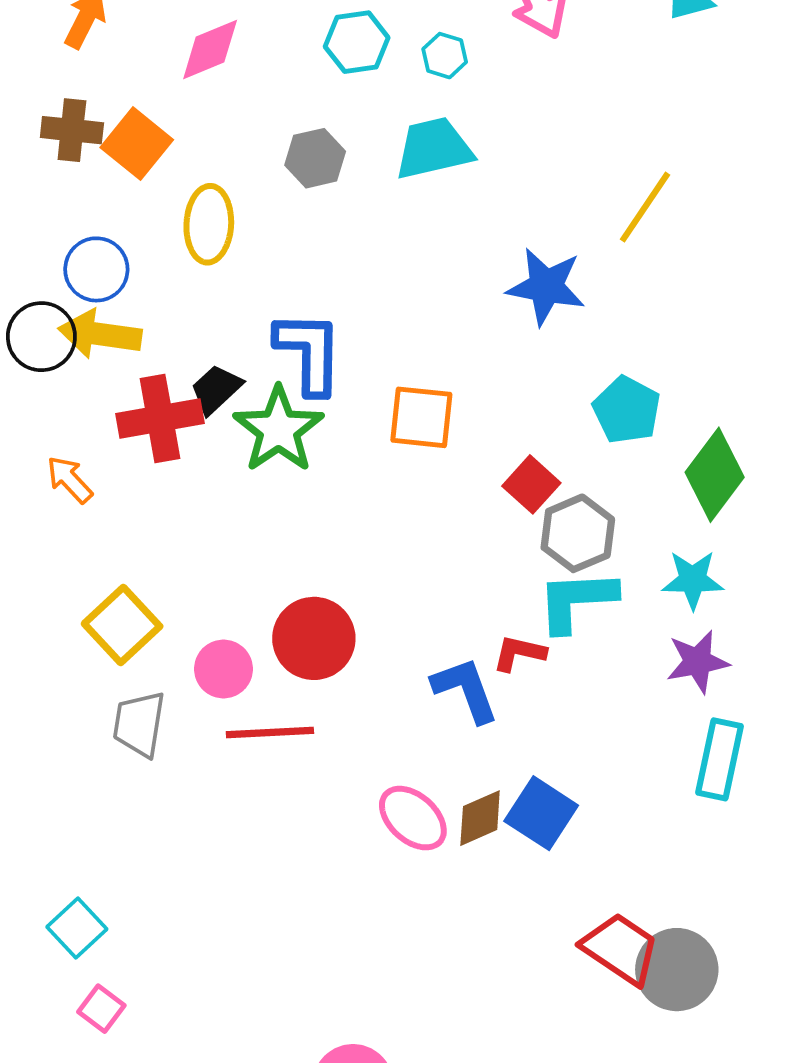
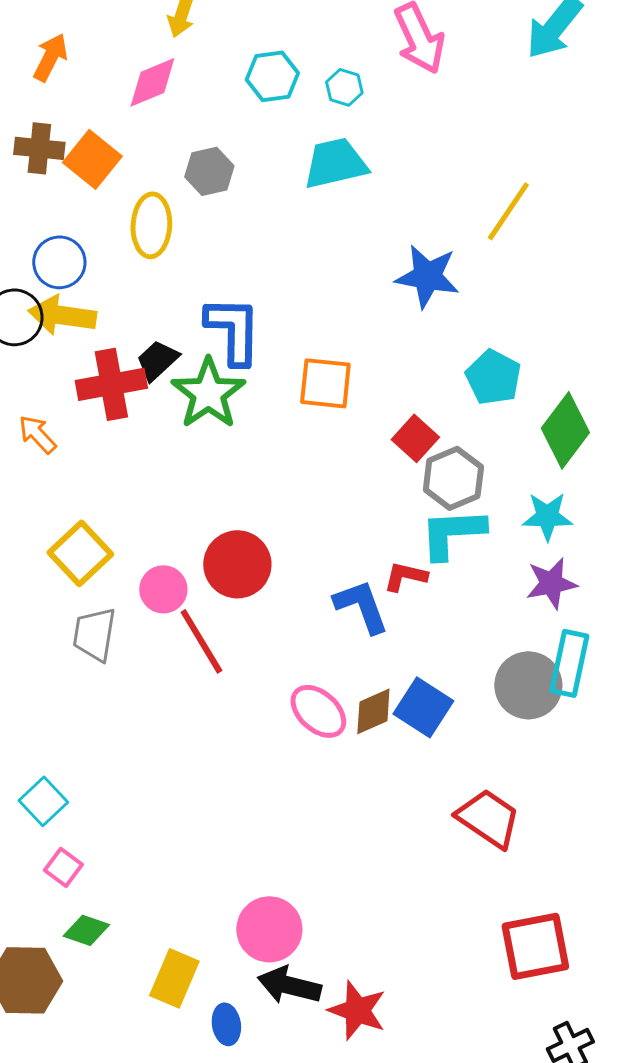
gray hexagon: (315, 158) -> (209, 171), moved
red line: (270, 733) -> (201, 641), turned 62
gray circle: (677, 970) -> (528, 685), moved

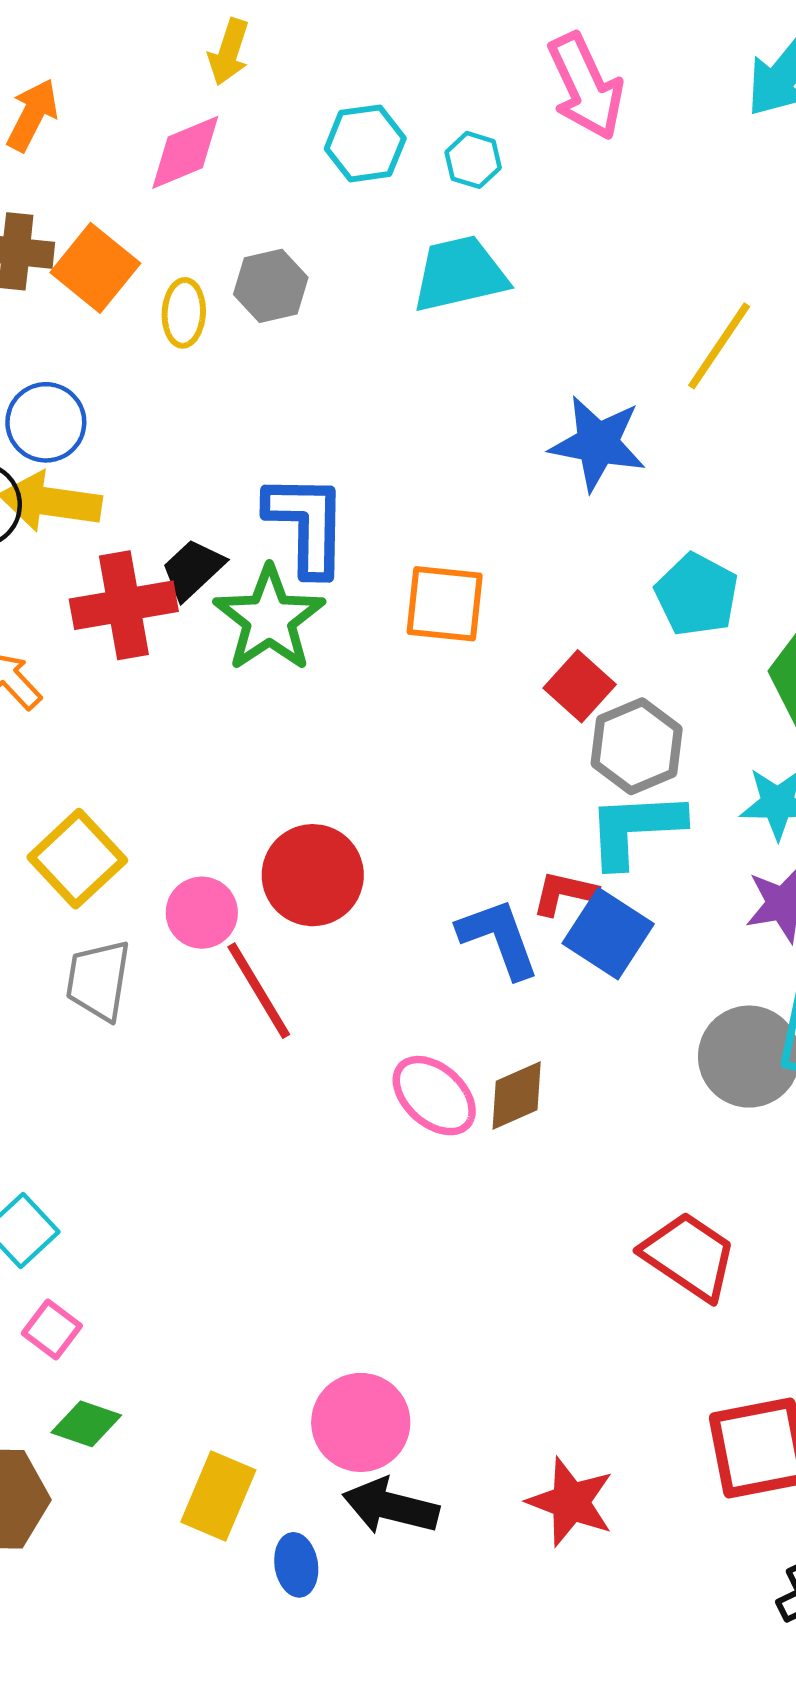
yellow ellipse: (151, 225) -> (184, 313), moved, size x0.7
blue square: (423, 707) -> (608, 934), moved
red star: (357, 1010) -> (571, 1502), moved

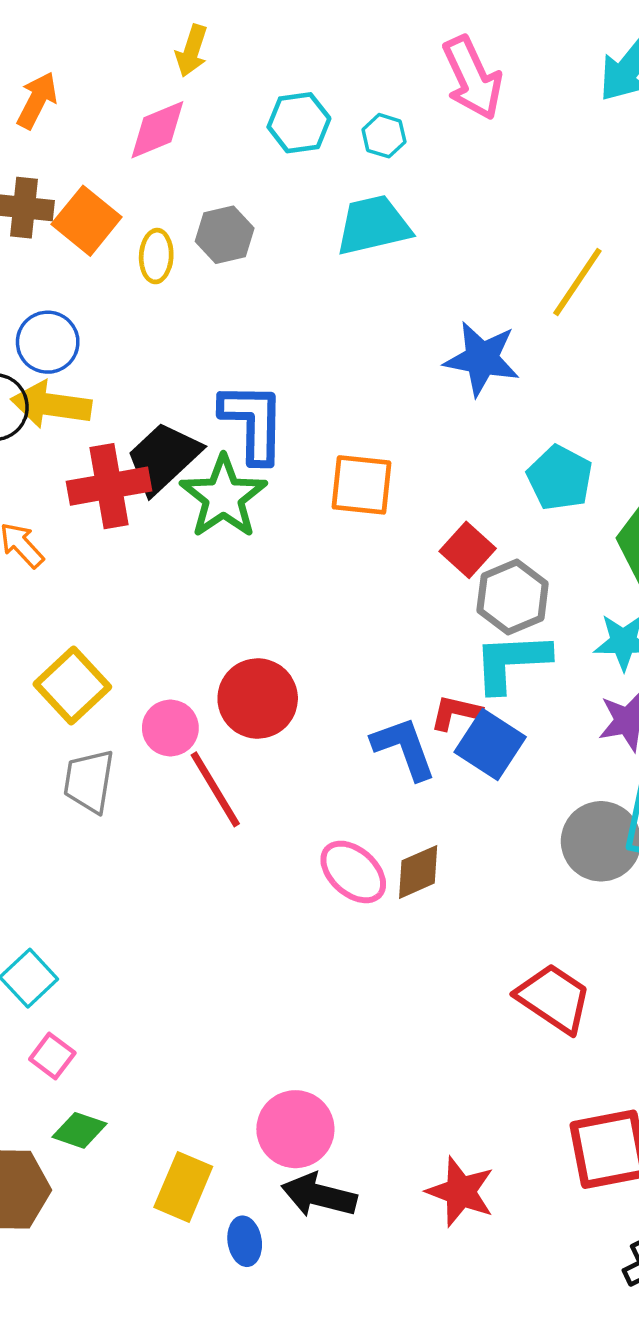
black trapezoid: (193, 569) -> (163, 458), size x1.5

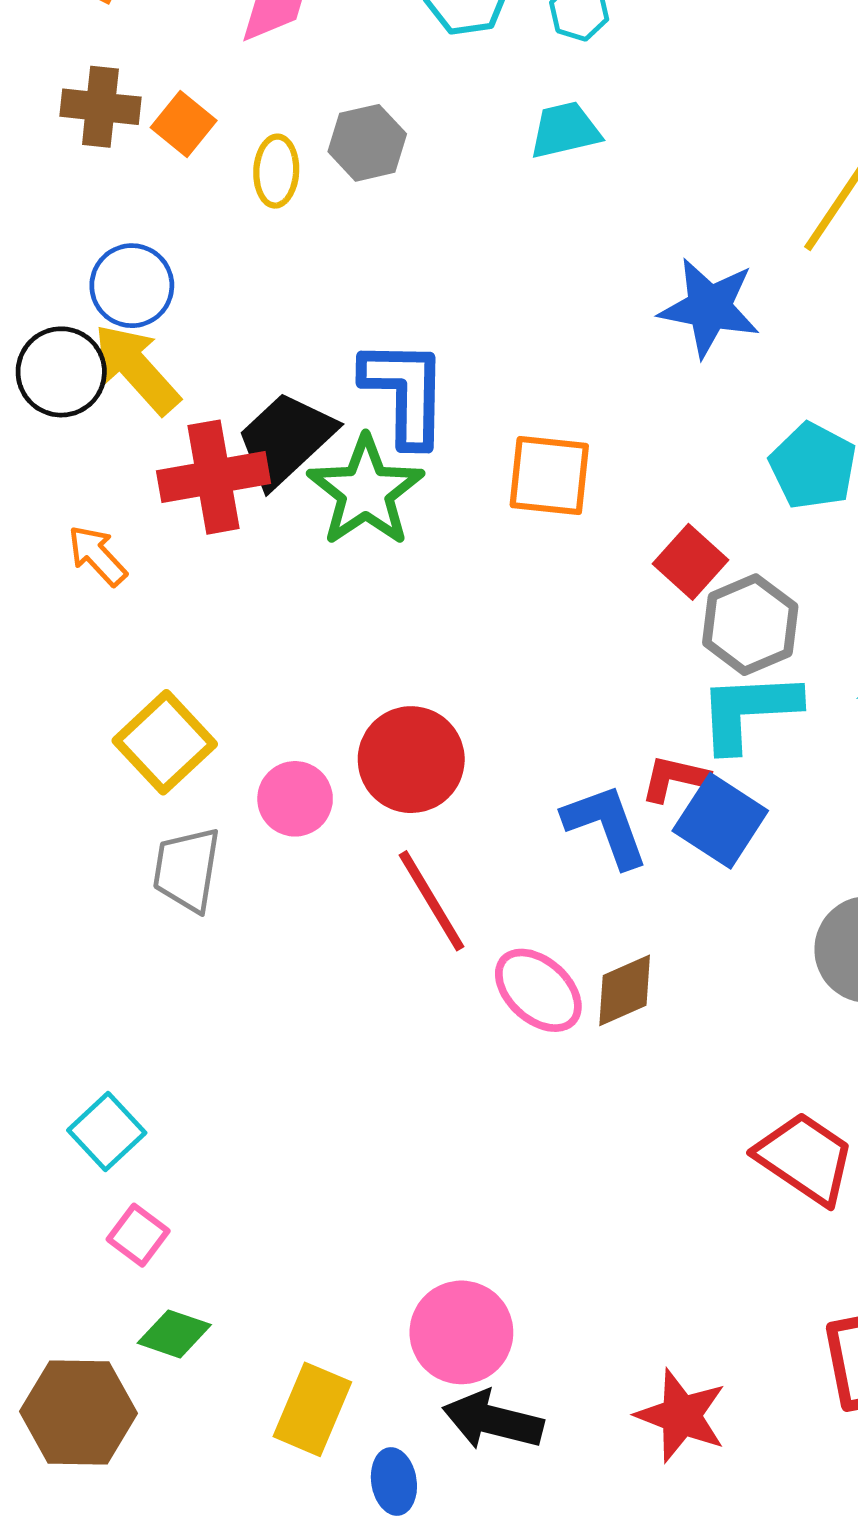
orange square: (87, 221) -> (184, 124), size x0.7
cyan trapezoid: (373, 225) -> (565, 130), size x0.7
yellow arrow: (51, 405) -> (137, 369), turned 40
red line: (215, 789) -> (432, 901), moved

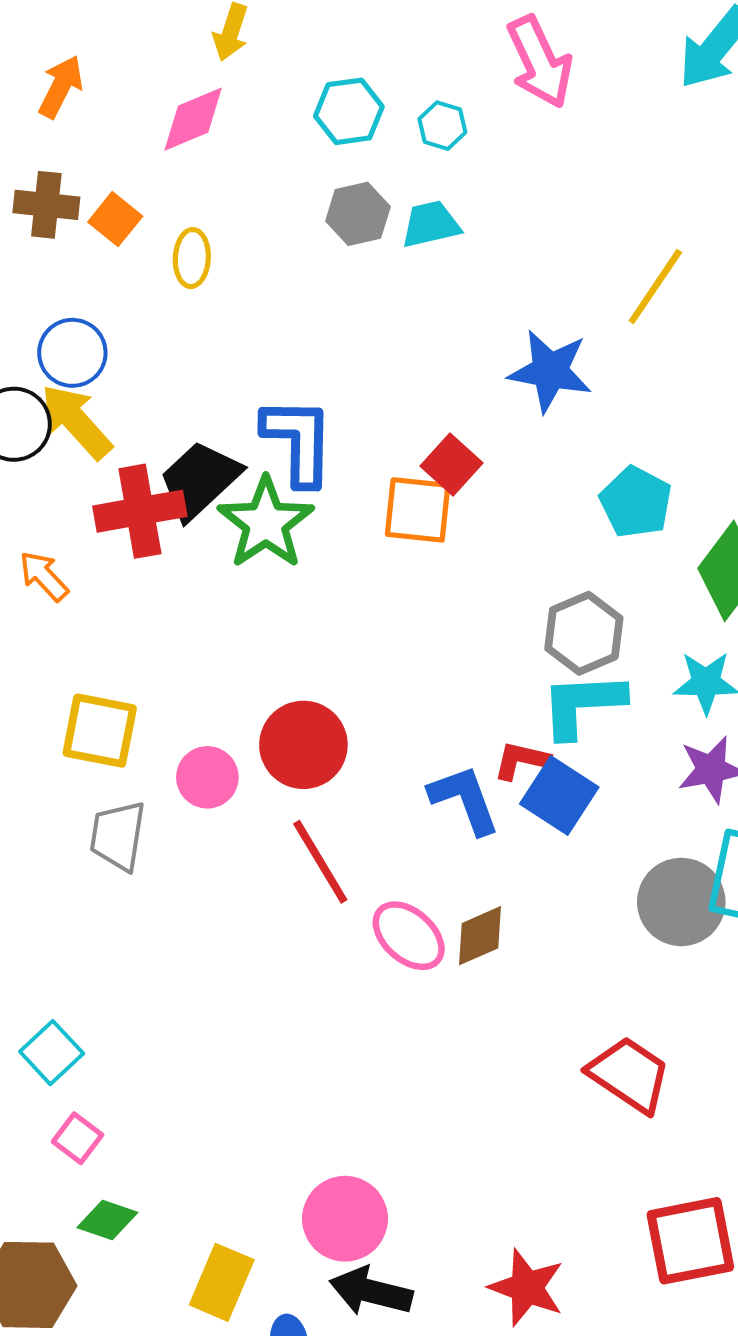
gray hexagon: (367, 143) -> (358, 214), moved
red square: (691, 562) -> (451, 464), moved
yellow square: (165, 742) -> (100, 731), turned -36

